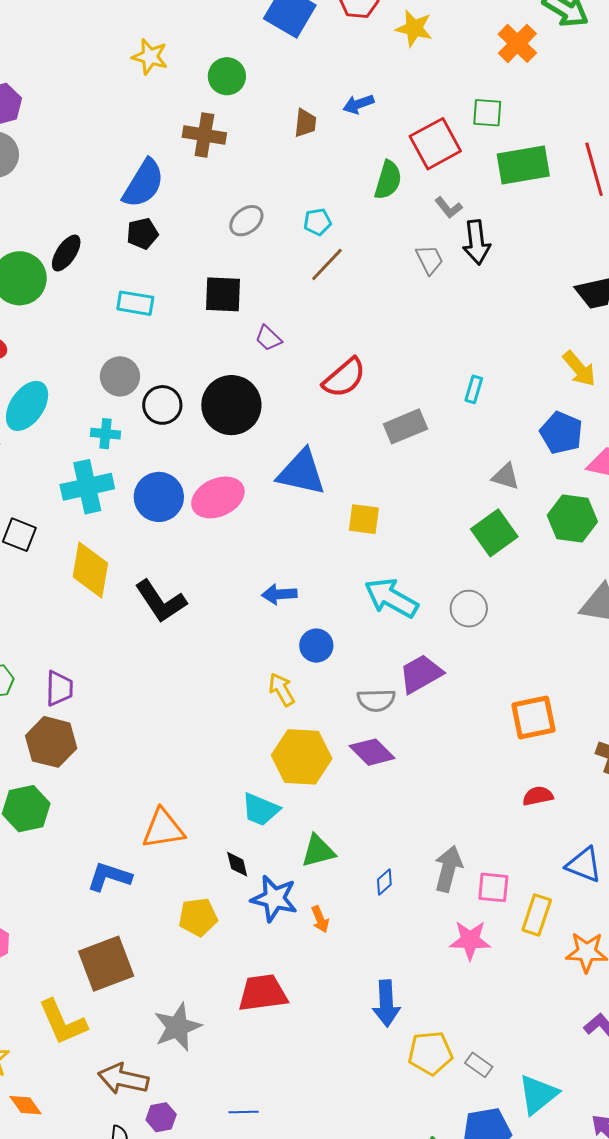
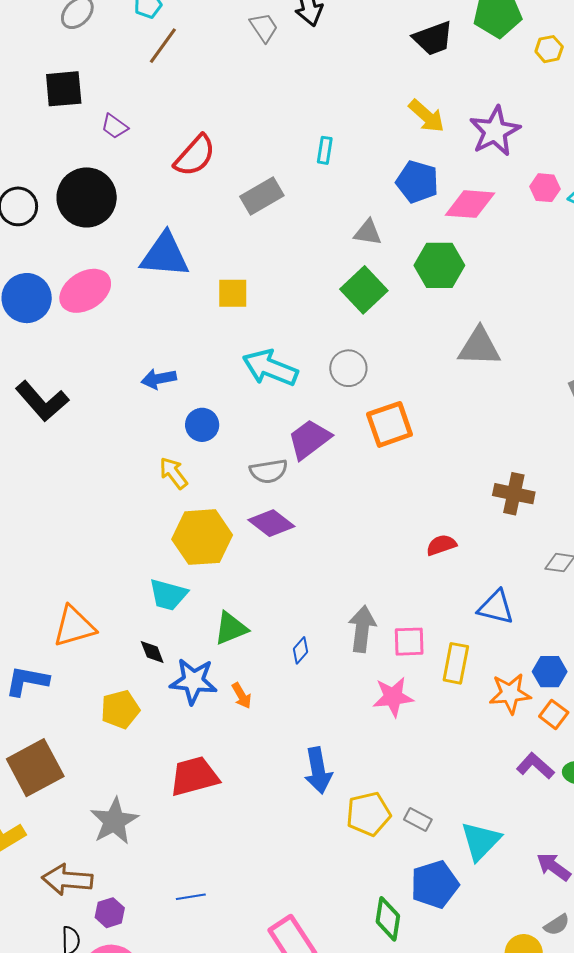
orange square: (533, 718) -> (390, 424), moved

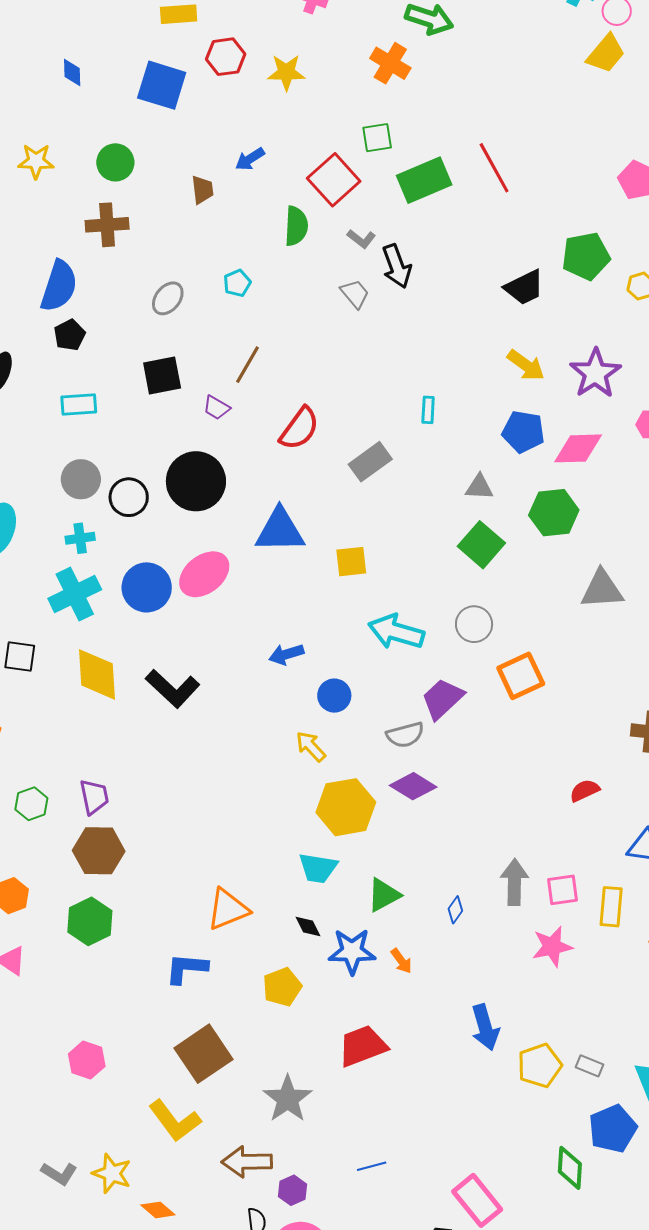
brown line: (163, 46) -> (247, 365), moved

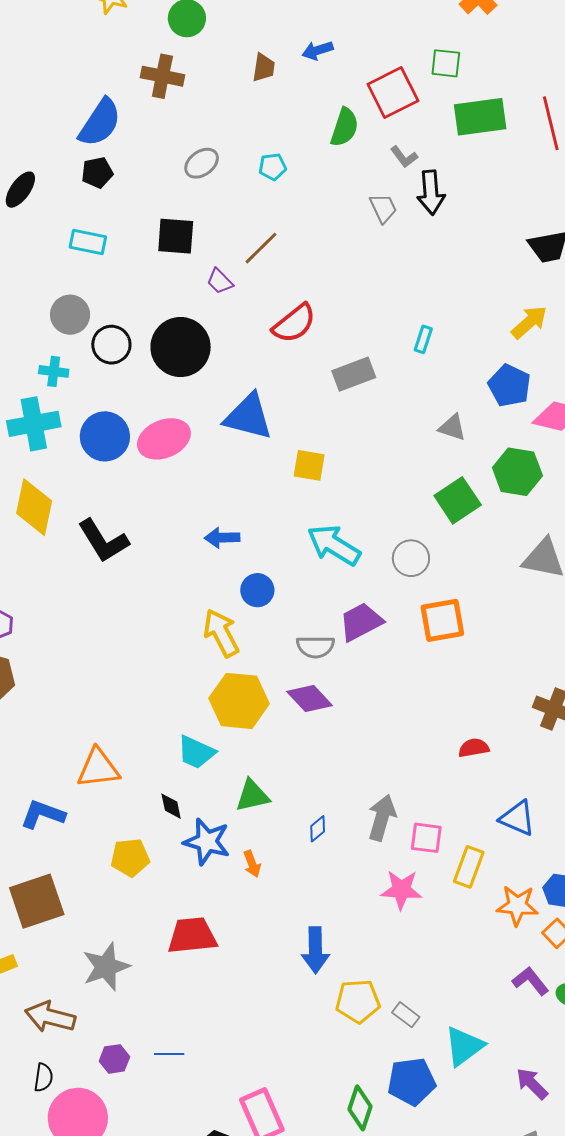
yellow arrow: (526, 365) -> (529, 322), turned -93
green square: (481, 545) -> (458, 500), moved
yellow arrow: (311, 746) -> (221, 633), size x1.4
purple hexagon: (293, 1190) -> (114, 1059), moved

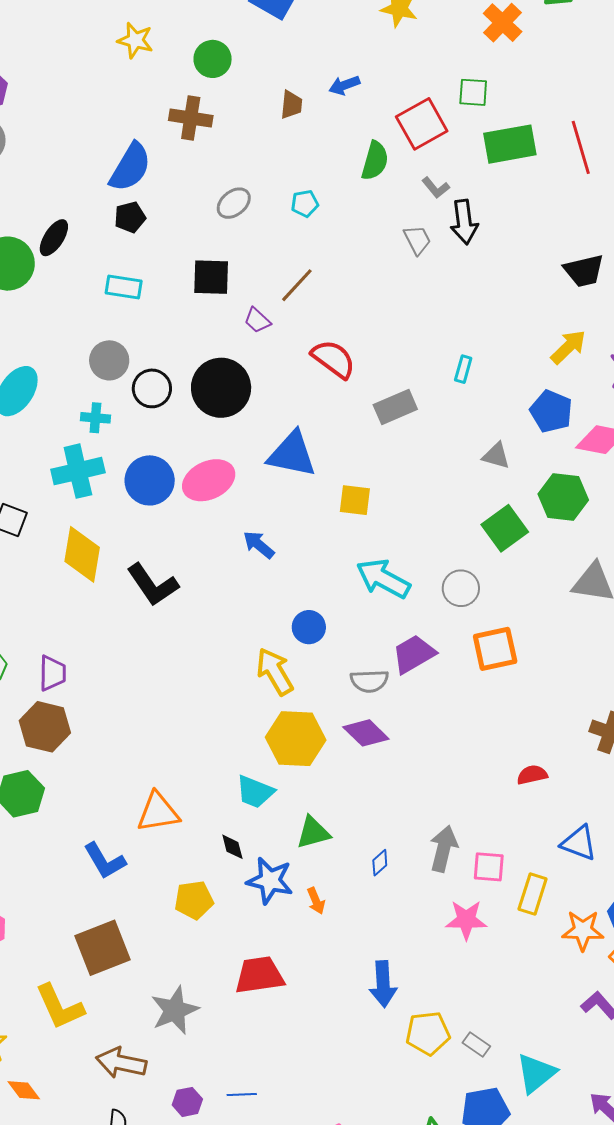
red semicircle: (294, 323) -> (334, 359), turned -102
blue arrow: (222, 538) -> (259, 545), moved, turned 44
blue L-shape: (43, 814) -> (105, 861), turned -138

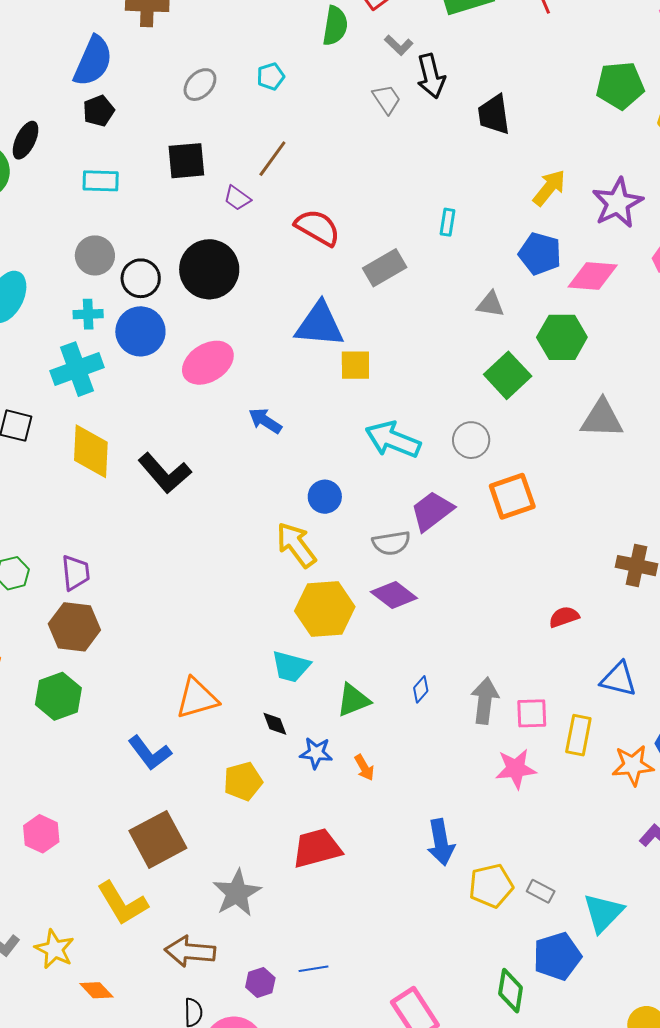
black trapezoid: (584, 271) -> (494, 115), moved, turned 102
blue triangle: (292, 454) -> (319, 325), moved
blue circle: (150, 480) -> (140, 331), moved
blue diamond: (380, 863) -> (421, 689), moved
blue star: (270, 881) -> (316, 753), size x0.7

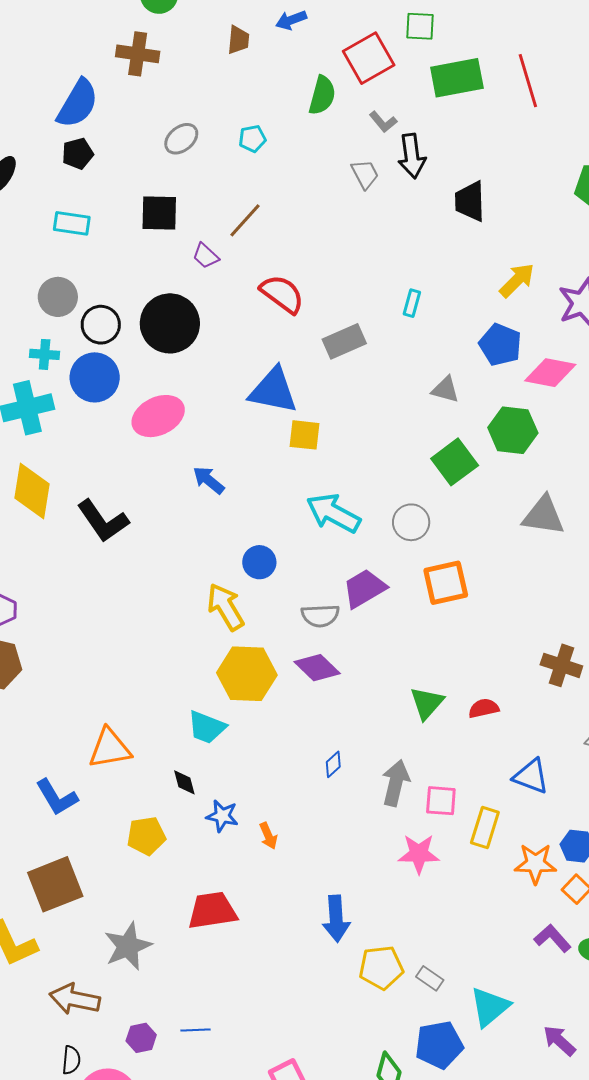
green triangle: (353, 700) -> (427, 703), moved, turned -33

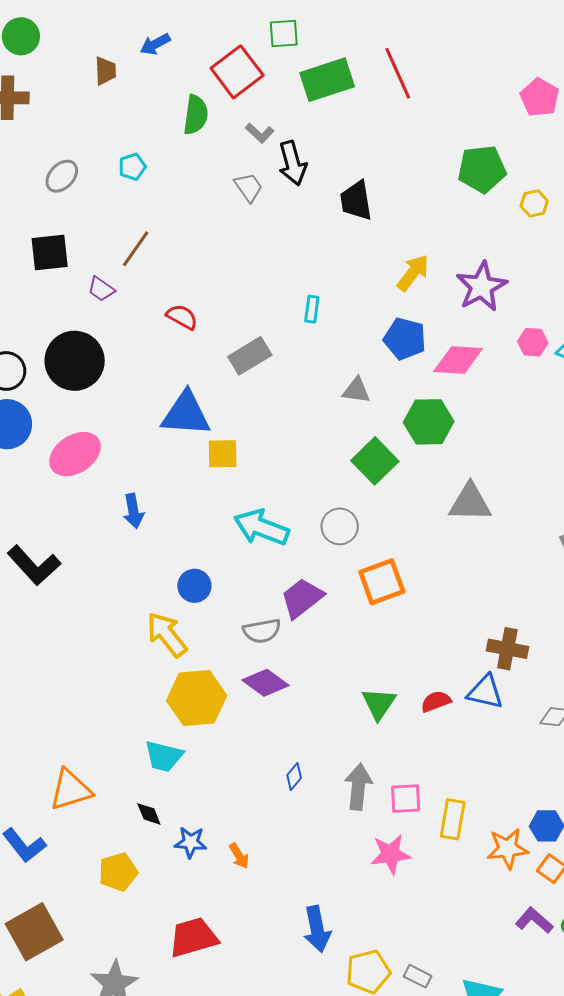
red semicircle: (282, 294) -> (182, 317), size x0.7
blue arrow: (209, 480) -> (133, 511), turned -132
blue triangle: (531, 776) -> (485, 692), moved

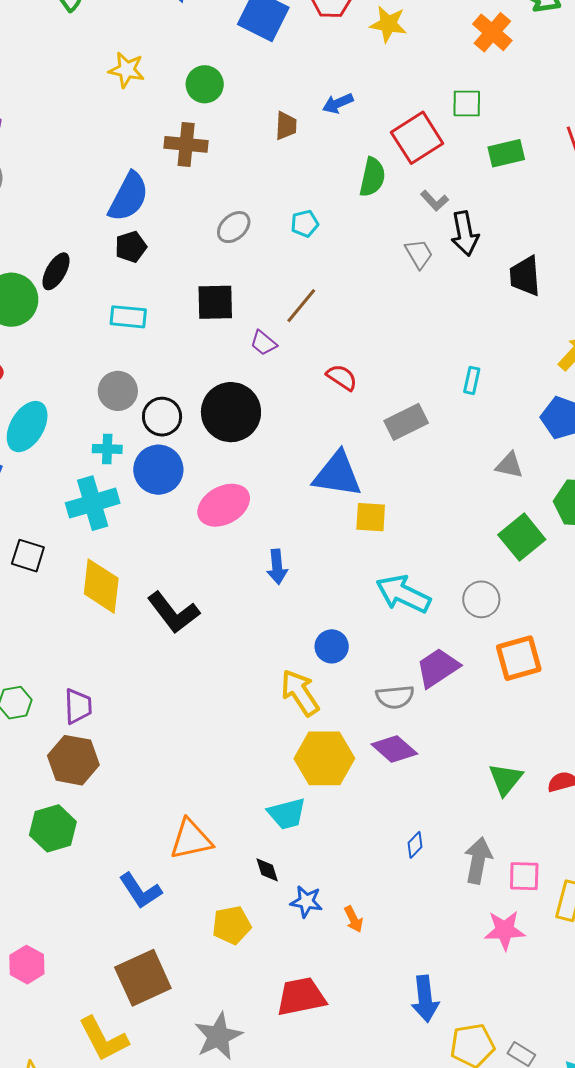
green rectangle: (327, 80) -> (506, 153), size x0.7
cyan trapezoid: (164, 756) -> (287, 814), turned -33

